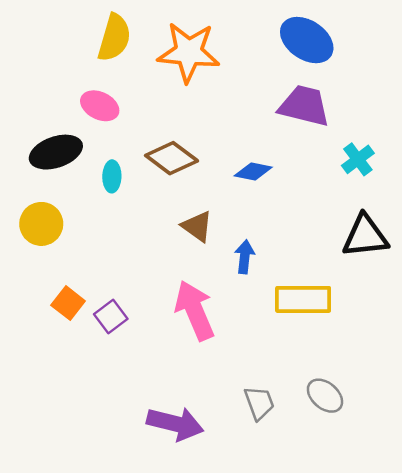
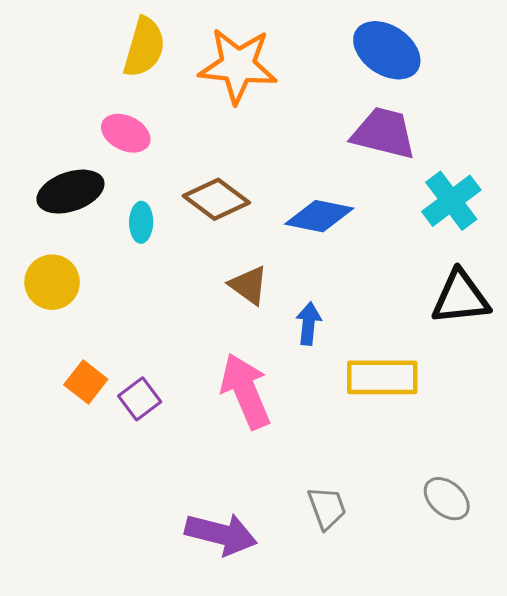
cyan cross: (358, 159) -> (451, 201), size x1.4
blue diamond: (253, 172) -> (319, 216), size x1.4
gray ellipse: (325, 396) -> (447, 499), moved

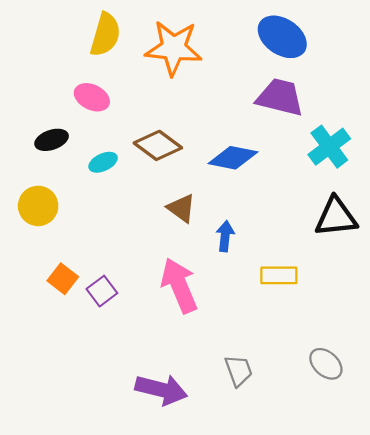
black ellipse: (70, 192) -> (52, 140), size x0.7
cyan ellipse: (141, 222) -> (103, 162), turned 64
yellow rectangle: (382, 377) -> (279, 275), size x0.7

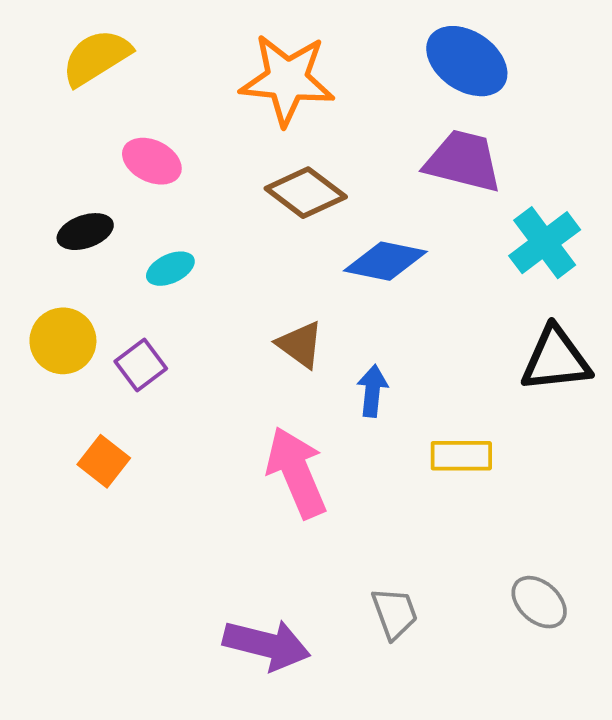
yellow semicircle: (105, 35) -> (96, 57), moved, turned -138
brown diamond: (158, 145) -> (306, 193), moved
purple square: (102, 291) -> (141, 365), moved

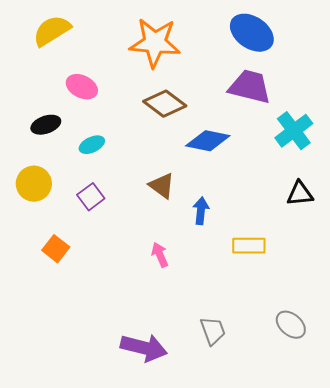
black triangle: (556, 359) -> (300, 194), size x0.7
purple square: (141, 365) -> (91, 197), moved
pink arrow: (296, 472) -> (160, 255), size x0.5

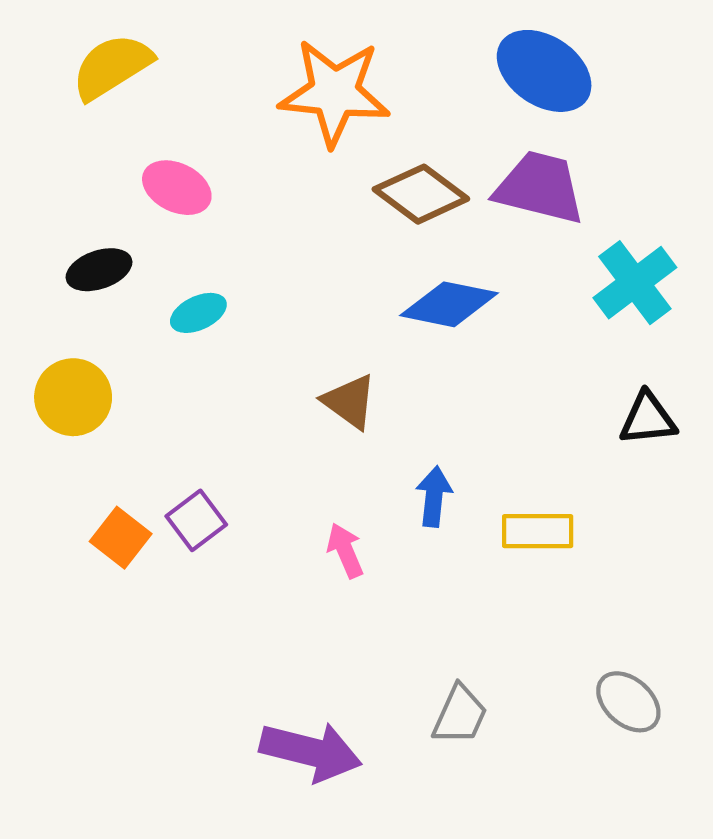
brown diamond: (165, 104) -> (421, 194), moved
purple square: (91, 197) -> (196, 520), moved
blue arrow: (201, 211) -> (434, 497), moved
gray trapezoid: (213, 331) -> (460, 715), turned 44

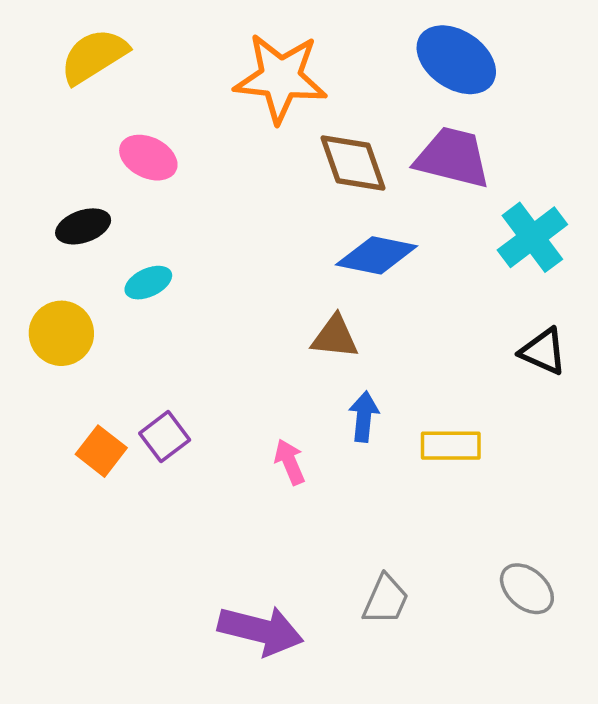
brown diamond: (421, 194) -> (353, 163), turned 34
cyan ellipse: (198, 313) -> (148, 283), moved
brown triangle: (350, 402) -> (335, 337), moved, turned -30
black triangle: (648, 419) -> (543, 351), turned 30

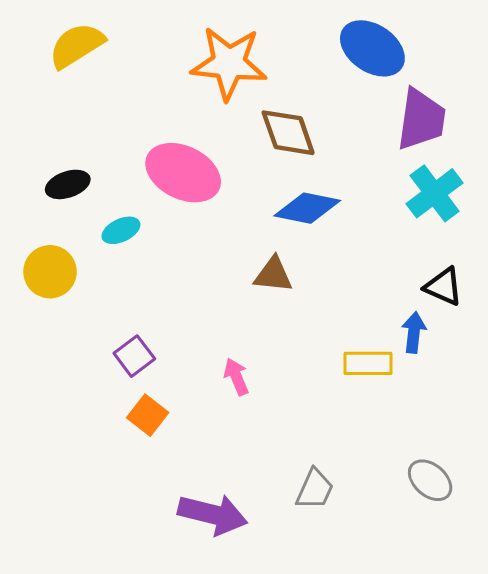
pink ellipse: (148, 158) -> (183, 173), moved, size x1.6
purple trapezoid: (453, 158) -> (421, 119), moved, turned 84
blue arrow: (364, 417) -> (414, 332), moved
orange square: (101, 451) -> (148, 415), moved

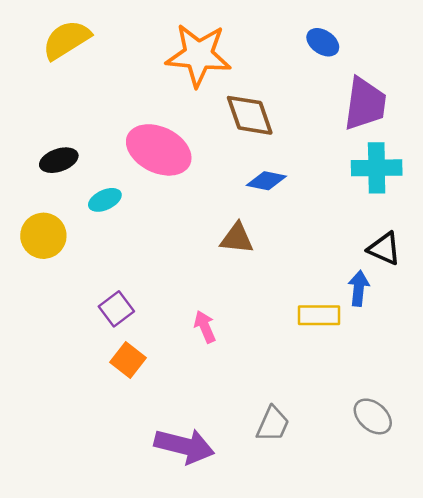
blue ellipse: (372, 48) -> (323, 42), size x0.6
cyan cross: (435, 193) -> (377, 168), turned 36
blue diamond: (307, 208) -> (266, 181), size x0.7

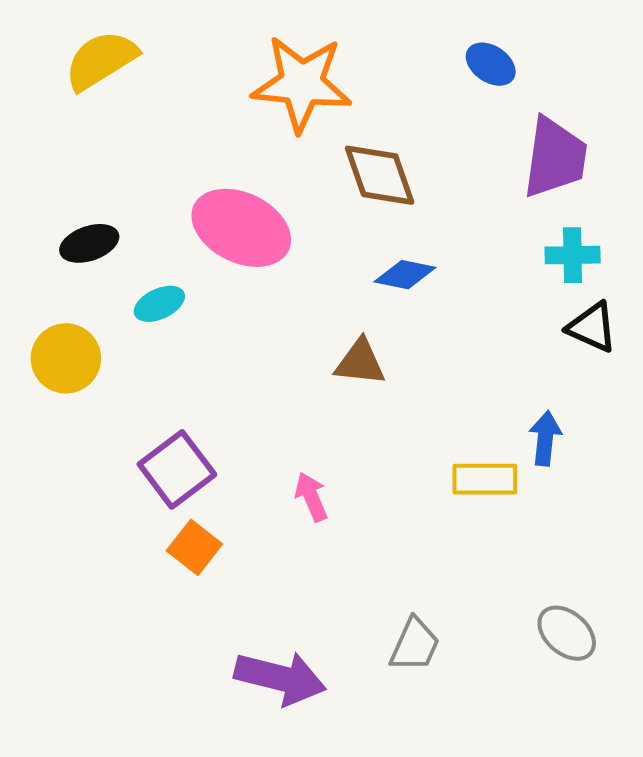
cyan cross: (377, 168) -> (573, 255), size x0.7
black triangle: (384, 249) -> (592, 327), moved
purple square: (116, 309) -> (177, 469), size x1.4

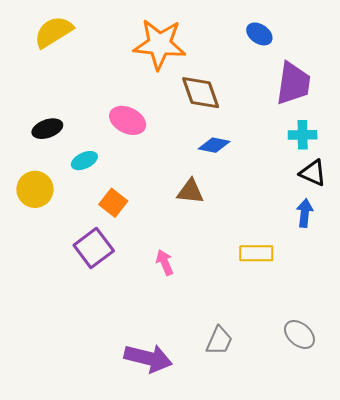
pink ellipse: (241, 228) -> (128, 120), size x0.7
blue arrow: (545, 438) -> (305, 213), moved
orange square: (194, 547) -> (113, 203), moved

